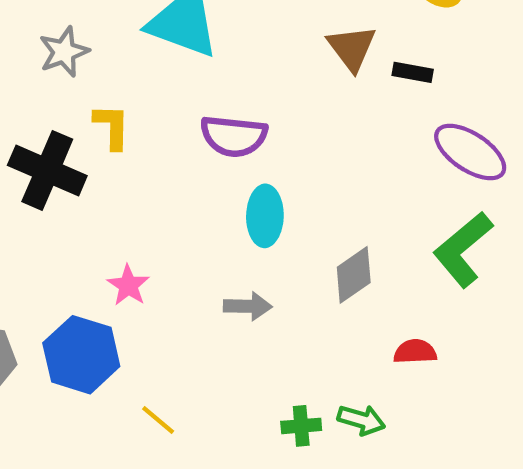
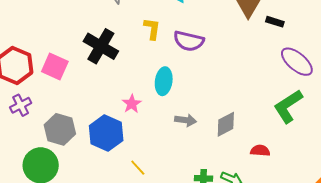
yellow L-shape: (112, 127) -> (152, 29), moved
cyan ellipse: (265, 216) -> (164, 81), moved
gray diamond: (354, 275) -> (226, 124), moved

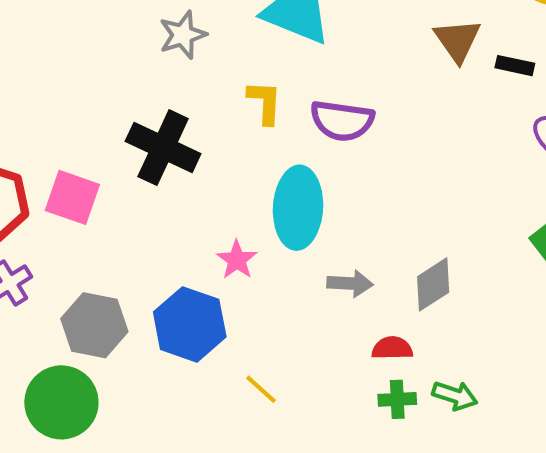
cyan ellipse: (164, 81) -> (298, 208), size x1.4
red semicircle: (260, 151) -> (392, 348), moved

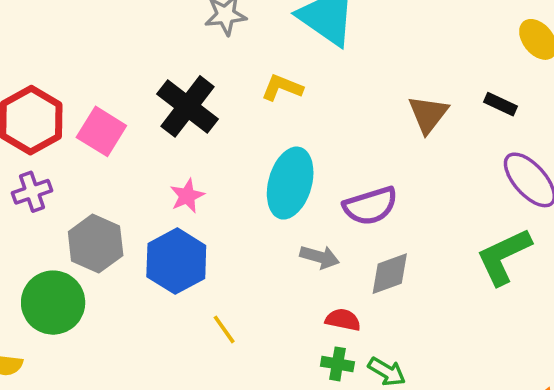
brown triangle: (457, 40) -> (428, 114), moved
yellow L-shape: (265, 102) -> (282, 88), turned -84
purple semicircle: (342, 121) -> (370, 206), moved, turned -38
pink star: (237, 260) -> (187, 196), moved

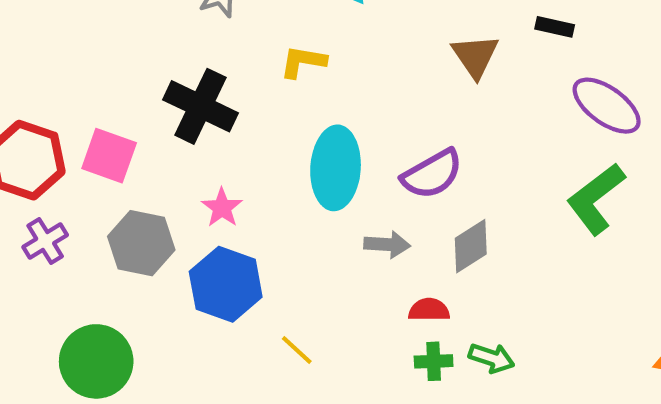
gray hexagon: (96, 244) -> (141, 243), moved

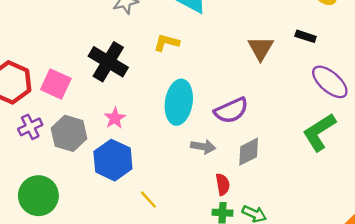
purple cross: (45, 241) -> (30, 127), moved
red semicircle: (429, 310) -> (223, 184), turned 75

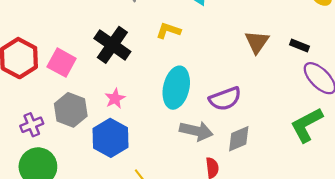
black rectangle: (306, 36) -> (299, 45), moved
purple cross: (30, 127) -> (32, 125), moved
gray arrow: (203, 147) -> (196, 131), size x1.4

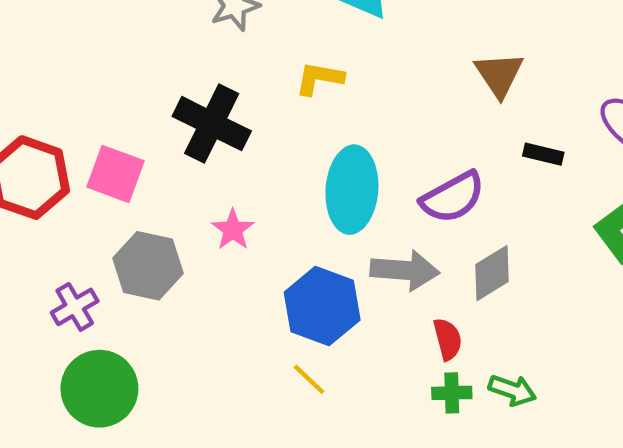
black rectangle: (299, 45) -> (543, 154), moved
blue hexagon: (111, 138) -> (322, 306), moved

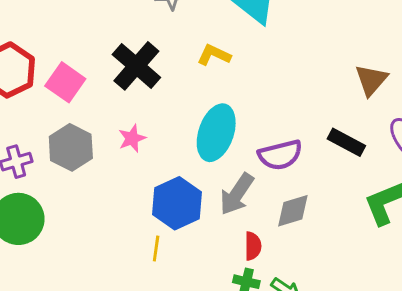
brown triangle: (499, 75) -> (371, 80), moved
black rectangle: (543, 154) -> (346, 142), size x1.4
gray arrow: (405, 270) -> (237, 194), turned 105
yellow line: (309, 379) -> (156, 249), turned 40

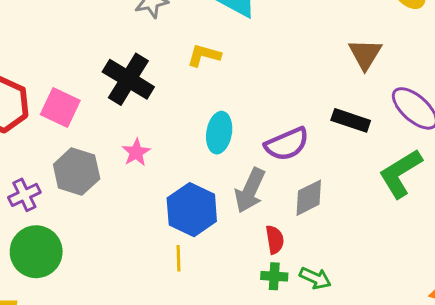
cyan ellipse: (216, 133) -> (219, 133), size x0.7

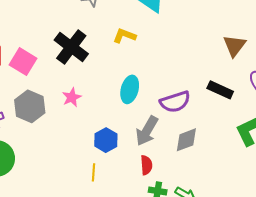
blue hexagon: (192, 210) -> (106, 140), size x0.7
red semicircle: (275, 240) -> (146, 165), moved

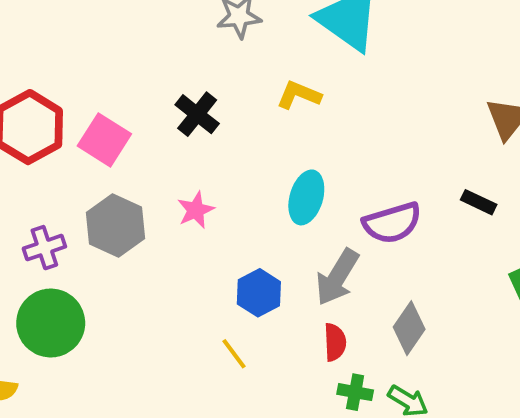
black cross: (71, 47) -> (197, 114), size x0.7
black rectangle: (220, 90) -> (479, 202), size x0.7
gray diamond: (186, 140) -> (409, 328), moved, turned -36
yellow line: (94, 172) -> (234, 354), turned -42

